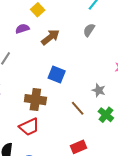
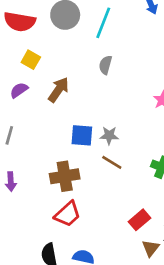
gray star: (99, 90) -> (109, 135), moved
brown line: (78, 108) -> (112, 162), moved

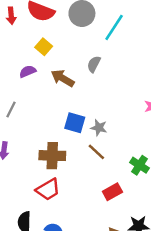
gray semicircle: (105, 65) -> (94, 64), moved
brown arrow: (59, 90) -> (63, 78), turned -105
red rectangle: (140, 220) -> (112, 192), moved

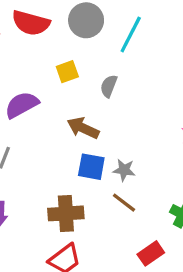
yellow square: (44, 47) -> (67, 72), moved, turned 35
purple semicircle: (28, 71) -> (22, 105), size x1.5
brown arrow: (63, 78) -> (83, 128), moved

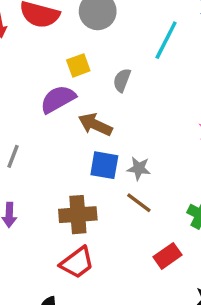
cyan line: (131, 34) -> (166, 40), moved
purple semicircle: (22, 105) -> (58, 99), moved

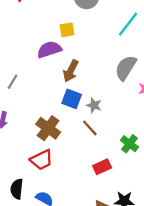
gray semicircle: (122, 80) -> (126, 68), moved, size x1.6
brown arrow: (95, 125) -> (71, 71), turned -100
brown cross: (78, 215) -> (48, 128), turned 30

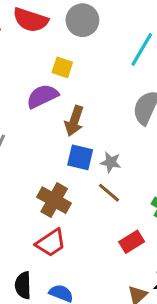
yellow square: (67, 30) -> (62, 67), turned 35

